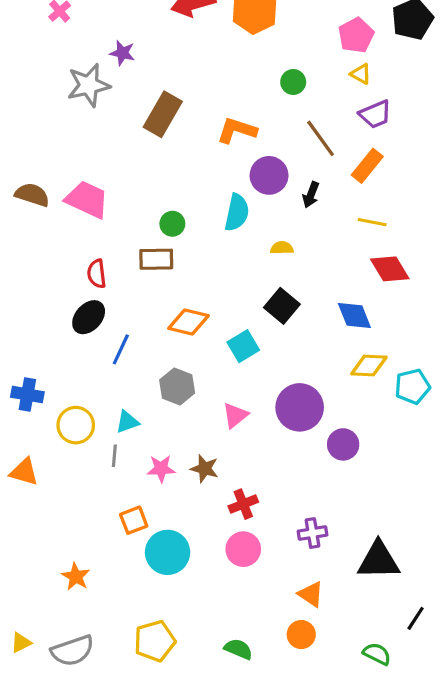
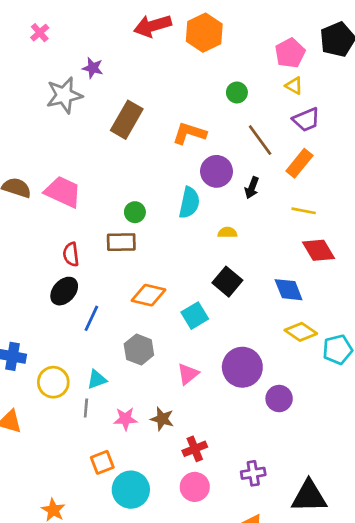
yellow diamond: (369, 366) -> (301, 332), turned 32

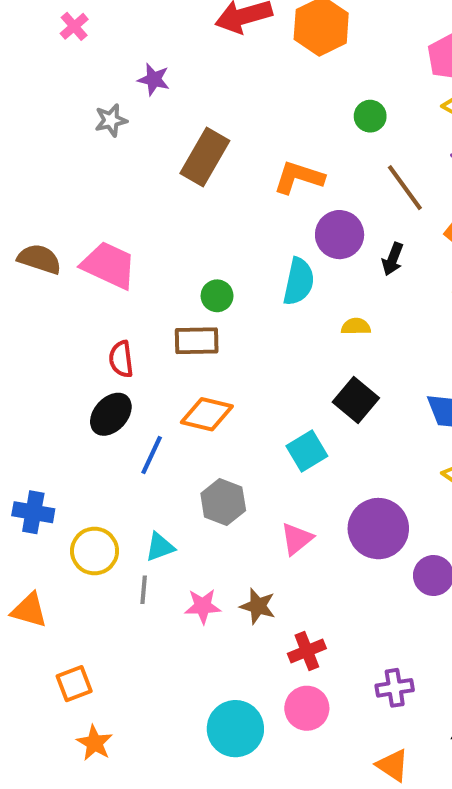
gray star: (64, 95) -> (111, 120), size x0.6
orange diamond: (149, 295) -> (207, 414), moved
orange square: (102, 462) -> (74, 684), moved
cyan circle: (131, 490) -> (235, 729), moved

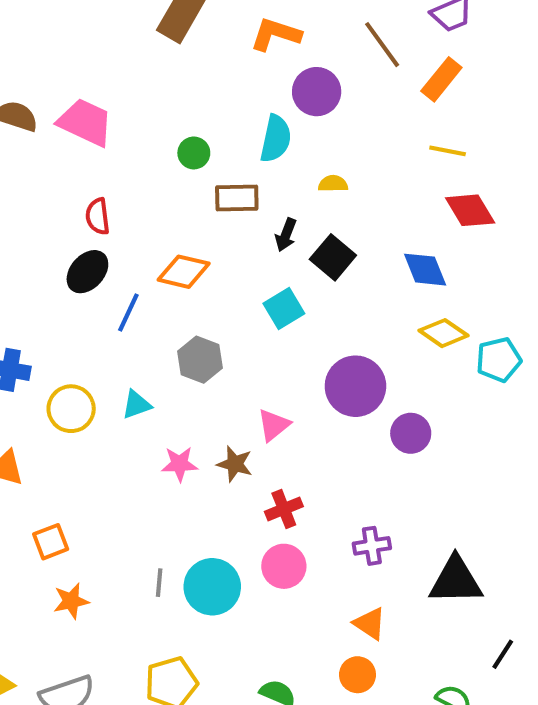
black arrow: (393, 259) -> (286, 235), moved
brown rectangle: (197, 341) -> (237, 198), moved
pink triangle: (297, 539) -> (274, 425), moved
gray line: (144, 590) -> (159, 583), moved
orange star: (95, 743) -> (71, 601), turned 30

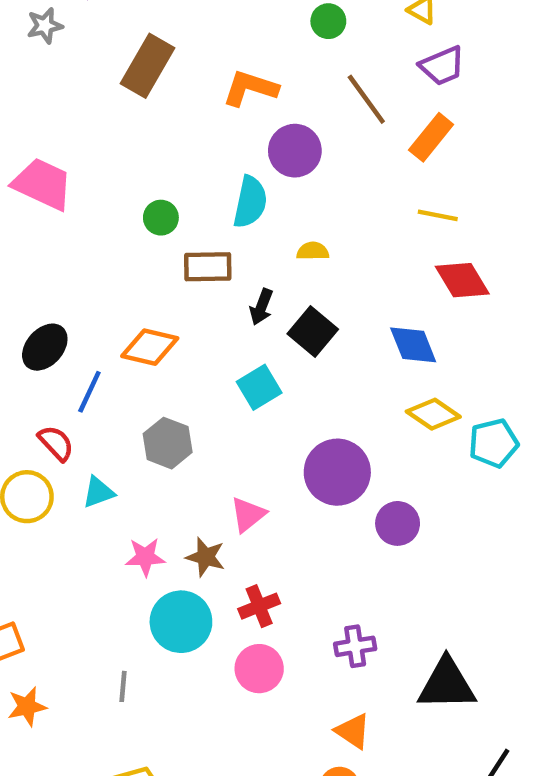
red semicircle: (98, 216) -> (56, 443), moved, turned 144
cyan circle: (212, 587) -> (181, 622), moved

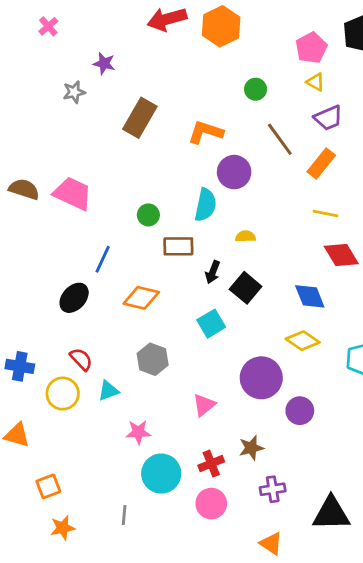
blue line: (89, 392) -> (103, 259), moved
yellow diamond: (433, 414) -> (303, 341), moved
brown star: (206, 557) -> (251, 448), moved, turned -30

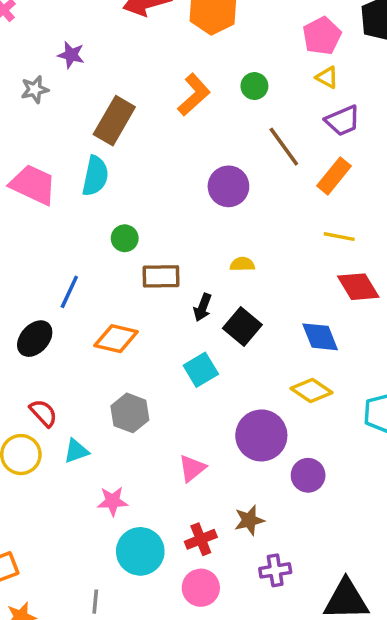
orange L-shape: (206, 132) -> (194, 95), moved, turned 120
pink trapezoid: (73, 194) -> (33, 185), moved
cyan semicircle: (206, 205) -> (95, 176), moved

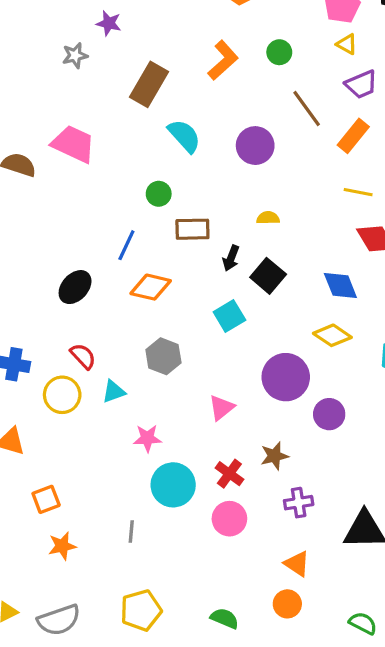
cyan semicircle: (95, 176) -> (184, 136), moved, turned -54
blue line: (69, 292) -> (126, 245), moved
red cross: (201, 539) -> (229, 474), turned -32

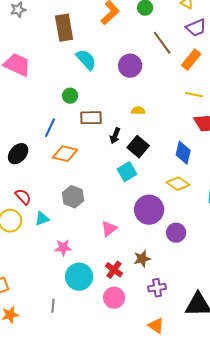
brown rectangle: (149, 84) -> (64, 28), turned -40
blue diamond: (340, 285) -> (183, 153), turned 35
cyan square: (229, 316) -> (127, 172), moved

